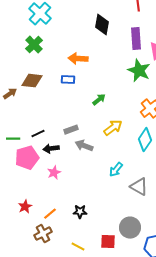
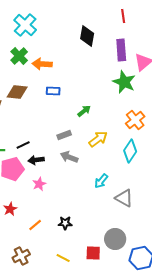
orange arrow: (78, 59) -> (42, 64), moved
gray rectangle: (71, 130) -> (64, 135), moved
red star: (25, 207) -> (10, 209), moved
brown cross: (43, 234) -> (21, 256), moved

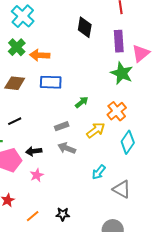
blue rectangle: (53, 91) -> (51, 82), size x1.5
orange cross: (135, 120) -> (117, 111), moved
black line: (23, 145) -> (15, 121), moved

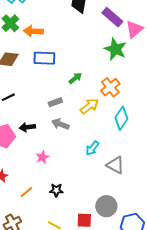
purple rectangle: (119, 41) -> (112, 17), turned -45
pink star: (37, 175) -> (42, 157), moved

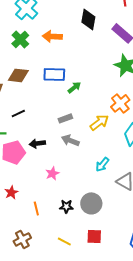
orange arrow: (33, 31) -> (52, 36), moved
green arrow: (75, 78) -> (74, 87), moved
orange line: (26, 192) -> (36, 208), turned -64
gray circle: (106, 206) -> (91, 203), moved

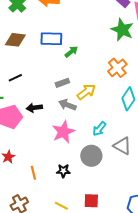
yellow arrow: (99, 122) -> (86, 92), moved
pink star: (52, 173) -> (63, 132), moved, size x1.6
gray circle: (91, 203) -> (91, 156), moved

